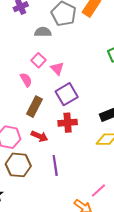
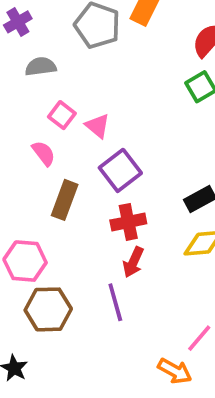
gray semicircle: (43, 32) -> (41, 67), moved
red arrow: (40, 136) -> (133, 262), moved, turned 98

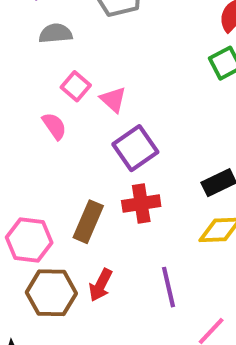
brown rectangle: (65, 200) -> (88, 222), moved
red arrow: (133, 262) -> (101, 285), moved
purple line: (115, 302) -> (168, 287), moved

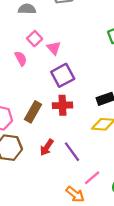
red arrow: (101, 285) -> (47, 147), moved
purple line: (168, 287) -> (72, 152), turned -30

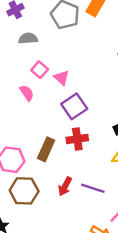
purple line: (72, 152) -> (93, 188), turned -30

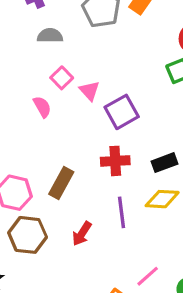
purple square: (74, 106) -> (122, 112), moved
red cross: (77, 139) -> (115, 161), moved
purple line: (93, 188) -> (121, 212), moved, turned 60

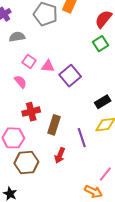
pink triangle: (89, 91) -> (48, 66), turned -32
red cross: (115, 161) -> (31, 112), moved
brown rectangle: (61, 183) -> (54, 125), moved

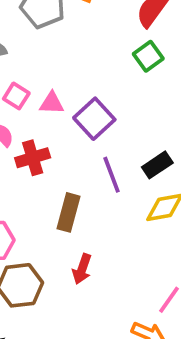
red cross: (31, 112) -> (33, 158), moved
purple line: (82, 138) -> (111, 175), moved

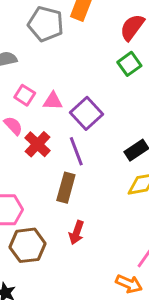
red cross: (33, 158) -> (37, 144), turned -30
purple line: (111, 175) -> (76, 151), moved

